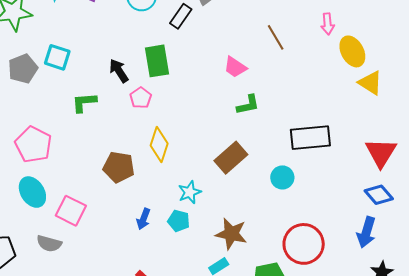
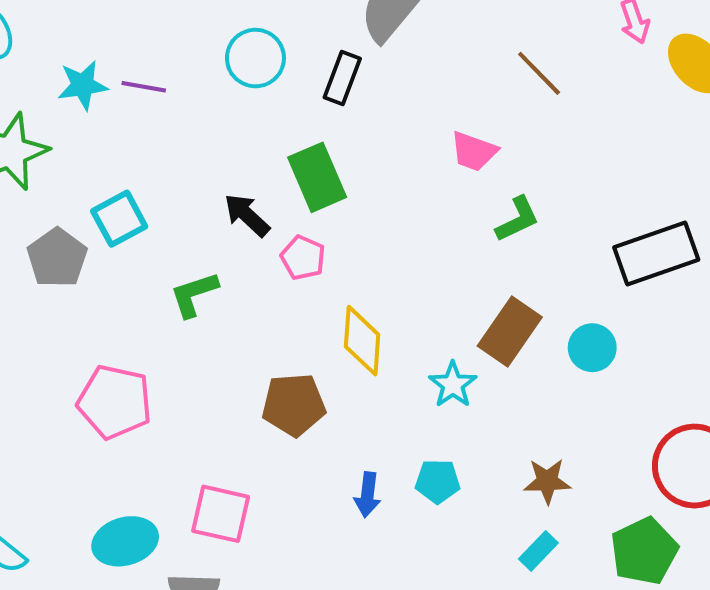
cyan square: (57, 57) -> (119, 219), turned -32
cyan circle: (282, 177) -> (592, 348), moved
cyan ellipse: (32, 192) -> (125, 541), moved, turned -60
cyan star: (190, 192) -> (453, 385), moved
brown star: (231, 234) -> (547, 481), size x0.7

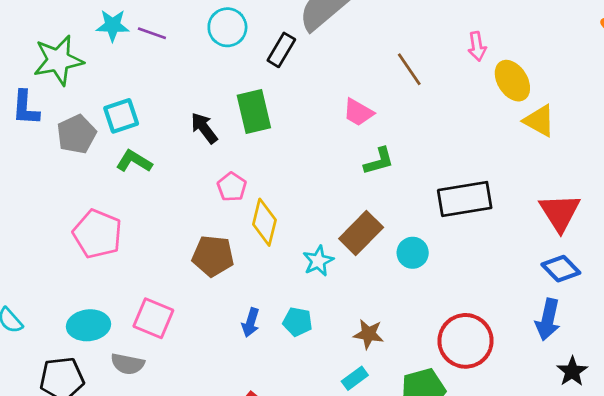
pink pentagon: (303, 258) -> (232, 187), moved
green L-shape: (194, 294) -> (134, 161), moved, turned 40

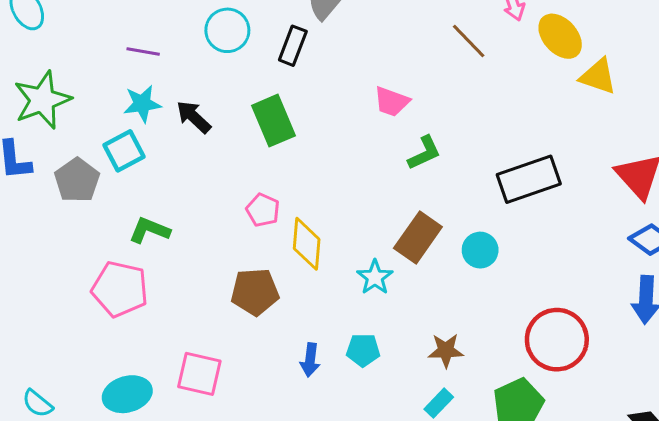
cyan star: (113, 25) -> (142, 104), moved
brown line: (409, 69) -> (469, 41), moved
black arrow: (204, 128) -> (194, 117), moved
green L-shape: (134, 161) -> (149, 230), moved

